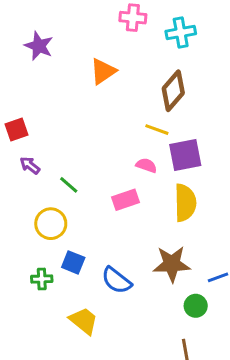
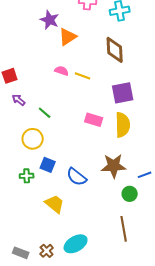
purple star: (39, 46) -> (50, 20), moved
brown diamond: (173, 91) -> (115, 50), turned -44
yellow line: (157, 130) -> (83, 76), moved
pink semicircle: (146, 165) -> (62, 71), moved
pink rectangle: (125, 200) -> (94, 120), moved, turned 36

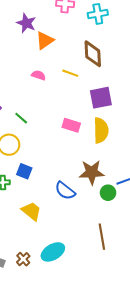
yellow line: (83, 76) -> (70, 73), moved
blue semicircle: (77, 177) -> (65, 191), moved
green circle: (130, 194) -> (108, 193), moved

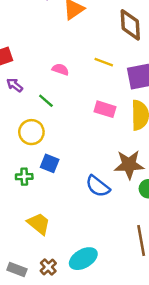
yellow line: (70, 73) -> (104, 62), moved
pink semicircle: (39, 75) -> (60, 69), moved
yellow trapezoid: (31, 211) -> (39, 224), moved

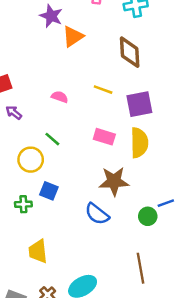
green line: (46, 101) -> (52, 139), moved
brown star: (129, 165) -> (114, 181), moved
yellow trapezoid: (39, 224) -> (38, 251), turned -135

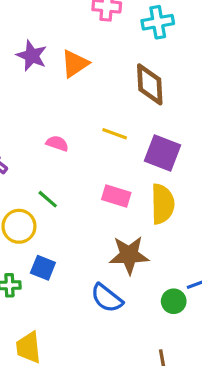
purple star: (51, 16) -> (32, 56), moved
purple square: (139, 104) -> (163, 153), turned 32

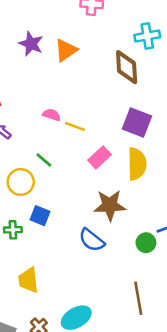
cyan cross: (158, 22) -> (147, 36), moved
yellow line: (115, 134) -> (75, 126), moved
pink rectangle: (116, 196) -> (99, 157), turned -60

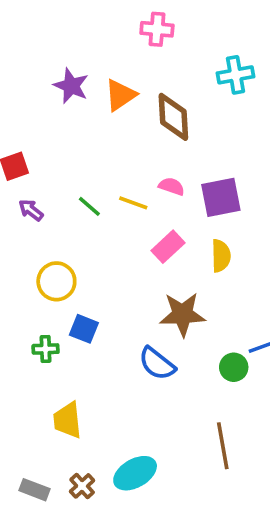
brown diamond: (127, 67) -> (173, 117), moved
pink semicircle: (52, 115) -> (172, 186), moved
purple square: (137, 123) -> (221, 197), turned -32
green line: (44, 160) -> (89, 206), moved
yellow semicircle: (137, 164) -> (221, 256), size x0.7

